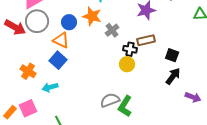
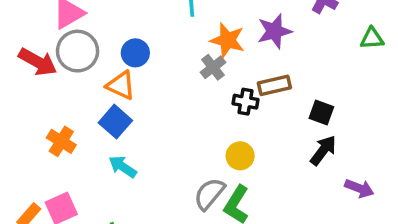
orange star: (92, 16) -> (227, 40), moved
yellow circle: (127, 64) -> (240, 156), moved
cyan arrow: (50, 87) -> (123, 167), moved, turned 49
gray semicircle: (110, 100) -> (209, 194), turned -30

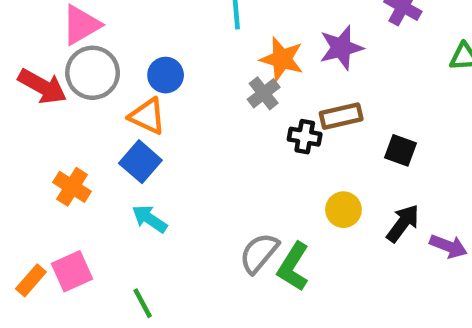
black arrow: (323, 150) -> (403, 223), moved
yellow circle: (240, 156) -> (343, 210), moved

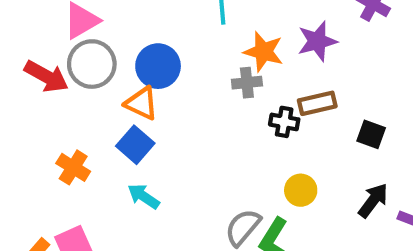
blue circle: (166, 75) -> (158, 66), size x1.4
gray cross: (264, 93) -> (247, 83), turned 32
yellow circle: (343, 210) -> (301, 190), moved

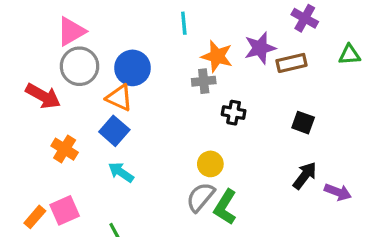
red arrow: (46, 76) -> (43, 96), moved
brown rectangle: (317, 103) -> (291, 63), moved
yellow circle: (301, 190) -> (210, 164), moved

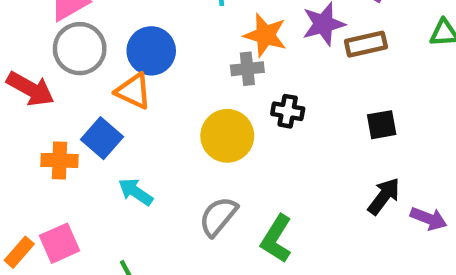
black square: (303, 123) -> (382, 125), turned -30
blue square: (114, 131) -> (102, 138), moved
orange cross: (65, 149) -> (60, 160), turned -30
yellow circle: (210, 164) -> (227, 136), moved, size x1.5
gray semicircle: (200, 197) -> (218, 216), moved

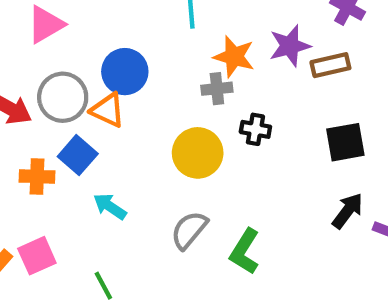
gray circle: (80, 49) -> (63, 97), moved
black square: (382, 125) -> (345, 142), size x1.4

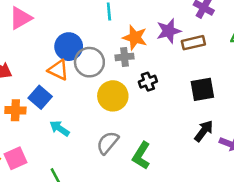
gray circle: (63, 97) -> (89, 62), moved
black cross: (255, 129) -> (148, 82), turned -30

